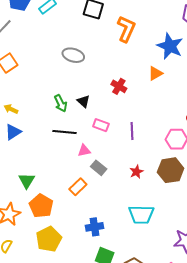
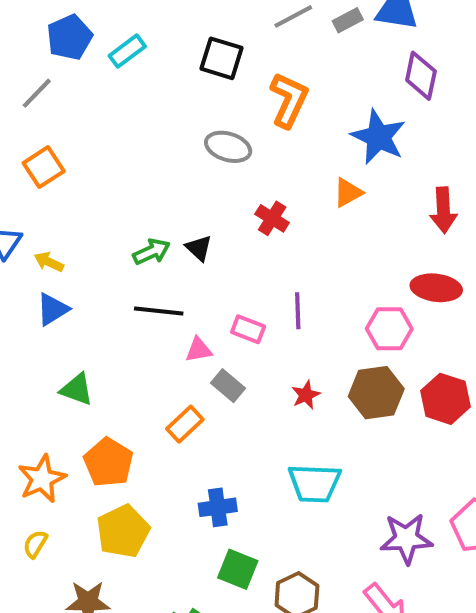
gray ellipse: (73, 55) -> (228, 147), moved
green arrow: (61, 103) -> (151, 252), turned -90
pink rectangle: (101, 125) -> (248, 329), moved
green triangle: (27, 181) -> (77, 389), moved, turned -42

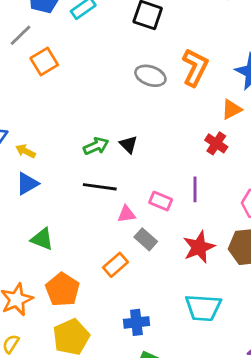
orange L-shape: (289, 100) -> (195, 67), moved
orange square: (44, 167) -> (44, 62), moved
red cross: (272, 218) -> (216, 143), moved
red star: (306, 395) -> (199, 247), size x1.6

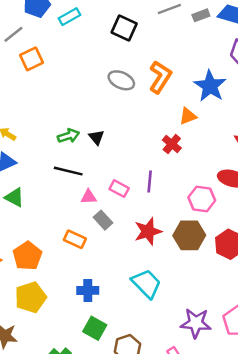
green triangle: (42, 239) -> (14, 197), moved
orange rectangle: (116, 265) -> (75, 239), turned 60
cyan trapezoid: (203, 308) -> (146, 284), turned -144

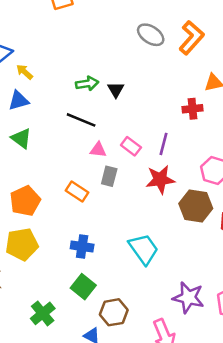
red cross: (172, 144) -> (193, 109), turned 36
gray rectangle: (103, 220) -> (109, 176), turned 48
red star: (148, 231) -> (160, 179), moved

